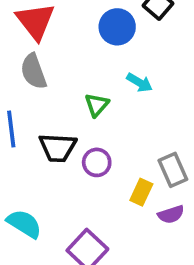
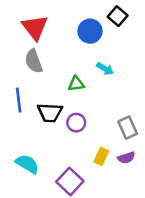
green triangle: (97, 105) -> (76, 84), turned 42
yellow rectangle: (141, 192) -> (101, 156), moved

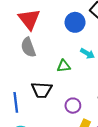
blue line: (19, 100) -> (16, 102), moved
purple circle: (76, 123) -> (73, 106), moved

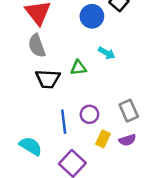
black trapezoid: (42, 90) -> (48, 79), moved
blue line: (16, 102) -> (64, 122), moved

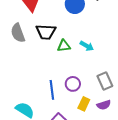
gray semicircle: (37, 46) -> (18, 33), moved
cyan arrow: (107, 53) -> (87, 46), moved
black trapezoid: (48, 79) -> (46, 32), moved

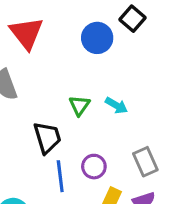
black trapezoid: (46, 32) -> (47, 138), moved, turned -110
green triangle: (64, 46) -> (79, 105), turned -48

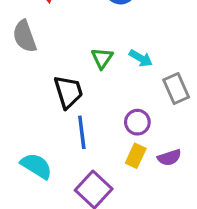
gray rectangle: (145, 162) -> (176, 88), moved
purple circle: (94, 167) -> (137, 122), moved

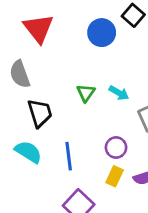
black trapezoid: (68, 92) -> (40, 113), moved
cyan semicircle: (36, 166) -> (28, 152), moved

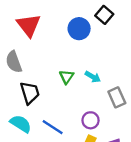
blue line: (69, 156) -> (53, 127), turned -50

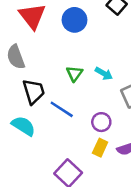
blue circle: (79, 29) -> (75, 20), moved
blue line: (53, 127) -> (62, 109), moved

